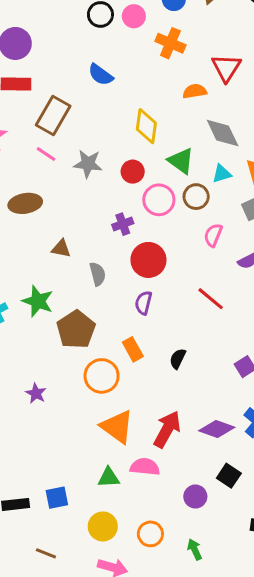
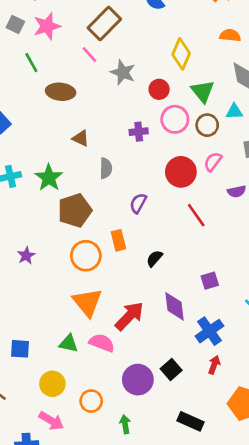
red circle: (148, 260) -> (181, 172), moved
purple diamond: (217, 429) -> (174, 306), moved, turned 48
purple circle: (195, 497) -> (138, 380), size x1.5

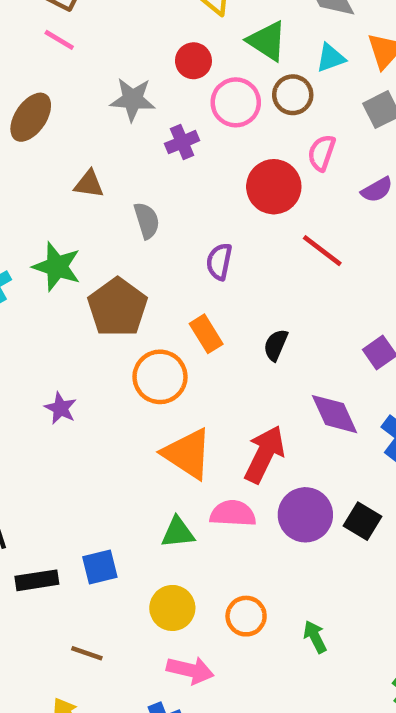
gray star: (123, 72) -> (133, 99), moved
brown ellipse: (61, 92) -> (31, 117), turned -44
purple circle: (138, 380) -> (305, 515), moved

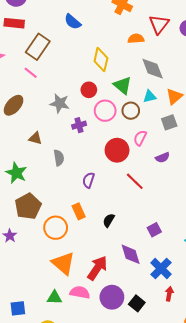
brown pentagon: (118, 307) -> (28, 206), moved

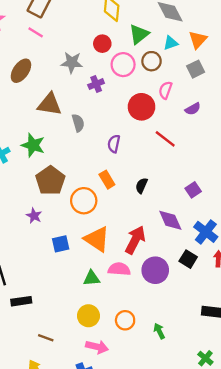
green triangle: (123, 85) -> (139, 34), turned 48
brown triangle: (35, 138) -> (50, 104), size x1.6
black square: (137, 303) -> (188, 259), moved
blue square: (18, 308) -> (61, 244), moved

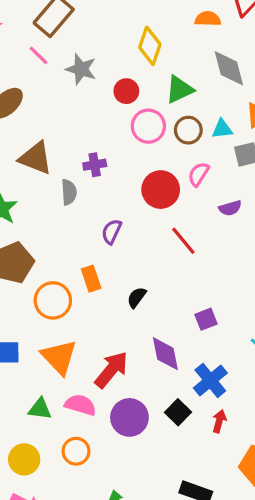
cyan triangle: (171, 43) -> (222, 129), moved
gray star: (72, 62) -> (81, 69), moved
purple cross: (96, 84) -> (95, 165), moved
orange circle: (125, 320) -> (76, 451), moved

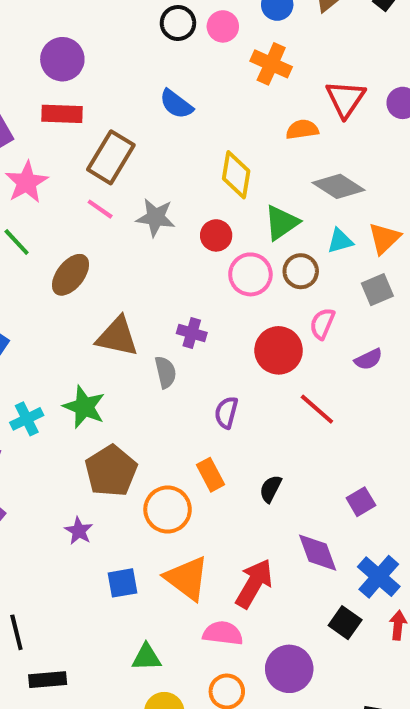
gray diamond: (229, 68) -> (338, 186), turned -33
cyan triangle: (222, 129) -> (340, 241), moved
purple cross: (95, 165) -> (192, 333), turned 35
green triangle: (40, 409) -> (146, 657), moved
purple circle: (129, 417) -> (289, 669), moved

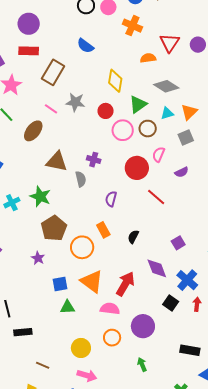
pink line: (100, 209) -> (51, 109), moved
green triangle: (146, 657) -> (67, 307), moved

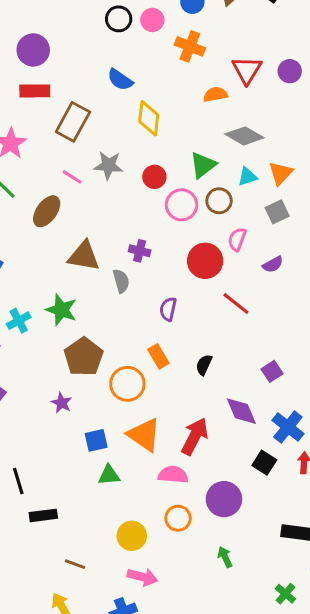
yellow diamond: (115, 81) -> (149, 118), moved

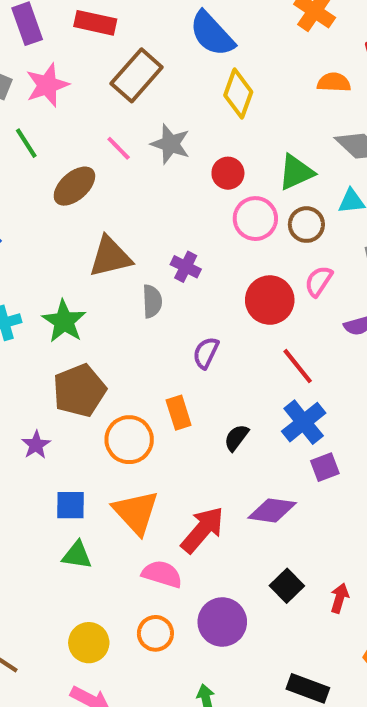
blue semicircle: (120, 80) -> (212, 34), size x1.4
brown triangle: (84, 256) -> (110, 257), turned -36
purple diamond: (241, 411) -> (272, 510), turned -72
blue cross: (288, 427) -> (304, 422), moved

